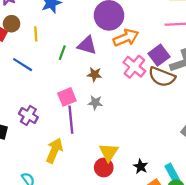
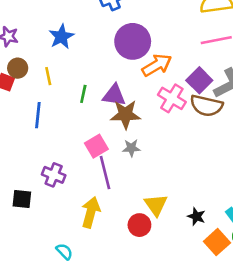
purple triangle: (87, 45) -> (114, 95), moved
blue line: (23, 65) -> (38, 115), turned 72
brown star: (94, 74) -> (125, 114), size x1.6
red circle: (104, 167) -> (139, 225), moved

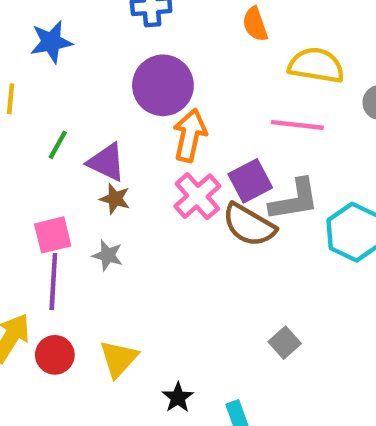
orange arrow: (157, 65) -> (190, 135), turned -64
brown star: (125, 114) -> (115, 199), size x0.6
red circle: (139, 225) -> (55, 355), moved

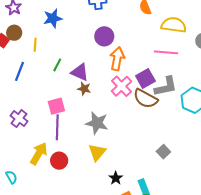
purple circle: (163, 85) -> (104, 36), size x0.7
gray star: (108, 255) -> (97, 123), moved, size x1.6
yellow triangle: (119, 359) -> (97, 152), moved

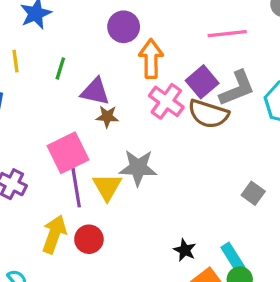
green line: (57, 65) -> (60, 69), moved
pink square: (56, 106) -> (68, 153), size x1.4
yellow triangle: (97, 152) -> (107, 187), moved

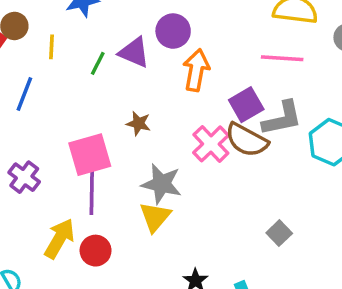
purple triangle: (95, 91) -> (134, 52), moved
pink cross: (166, 101) -> (211, 144), moved
yellow triangle: (107, 187) -> (155, 217), moved

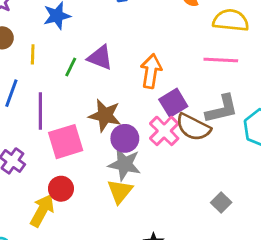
purple circle: (173, 31) -> (125, 138), moved
purple square: (246, 105) -> (173, 103), moved
brown star: (138, 123) -> (105, 115), size x1.6
purple line: (92, 192) -> (40, 111), moved
red circle: (96, 251) -> (61, 189), moved

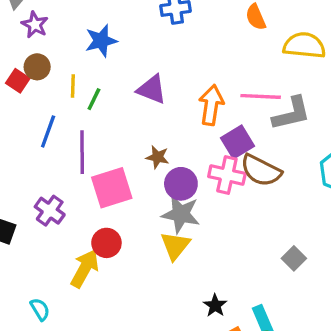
pink line: (221, 60) -> (261, 96), moved
green line: (71, 67) -> (94, 99), moved
gray L-shape: (222, 109) -> (291, 114), moved
brown star: (105, 115) -> (157, 157), size x0.6
pink cross: (164, 131) -> (227, 175), turned -32

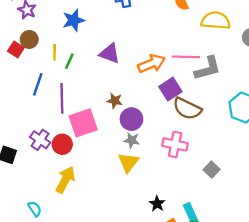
orange arrow: (211, 105) -> (152, 64), turned 60
pink cross: (227, 175) -> (175, 144), moved
gray star: (181, 214) -> (132, 140), size x0.6
red circle: (106, 243) -> (62, 144), moved

